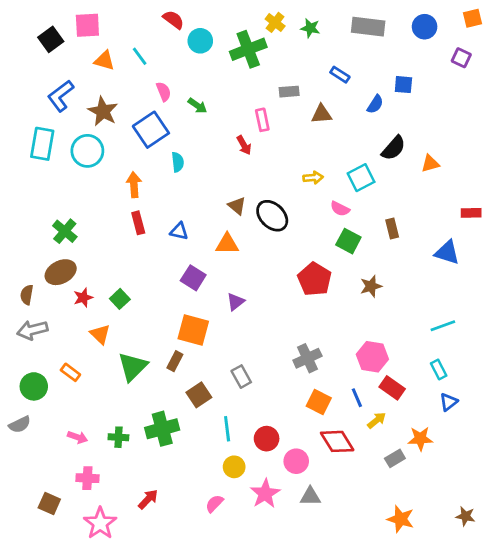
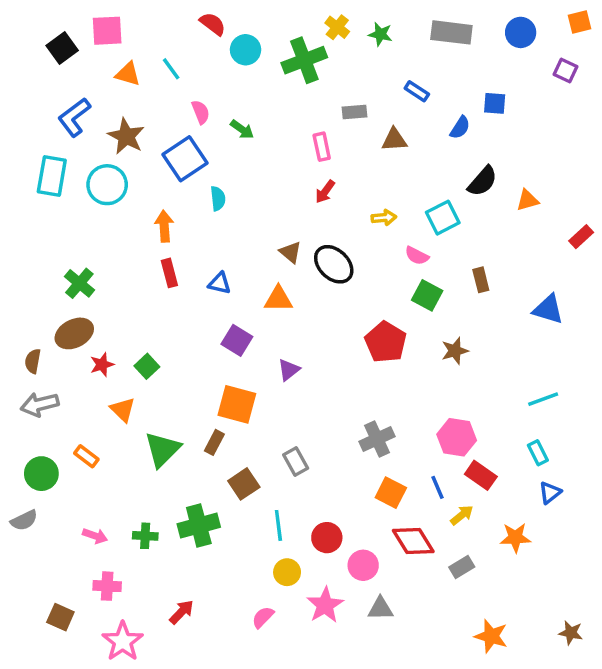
red arrow: (244, 145) -> (325, 192), moved, turned 66
red rectangle: (471, 213) -> (581, 237), moved, turned -42
gray rectangle: (395, 458) -> (462, 567), moved

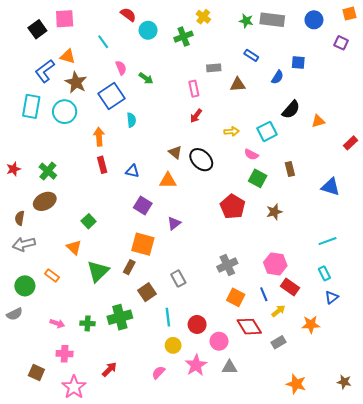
green star: (380, 34) -> (246, 21), moved
green cross: (304, 60) -> (184, 37), size x0.7
orange triangle: (128, 74) -> (68, 56), moved
red star: (102, 365) -> (13, 169), moved

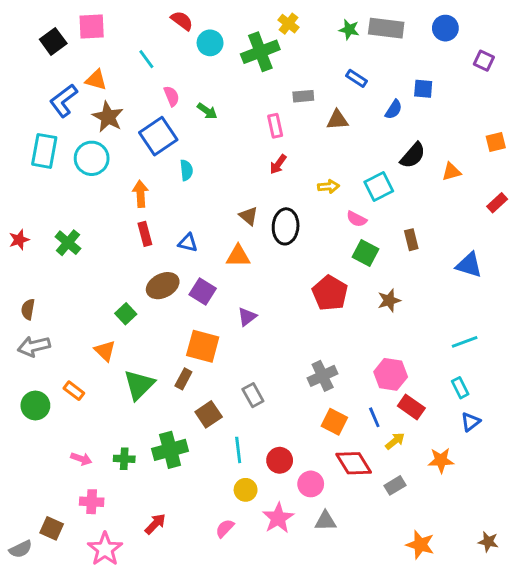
orange square: (349, 14) -> (496, 142), moved
green cross: (184, 37) -> (260, 52), size x1.4
black ellipse: (201, 160) -> (286, 226), turned 50
brown ellipse: (45, 201) -> (163, 286), moved
gray semicircle: (14, 314) -> (21, 549), moved

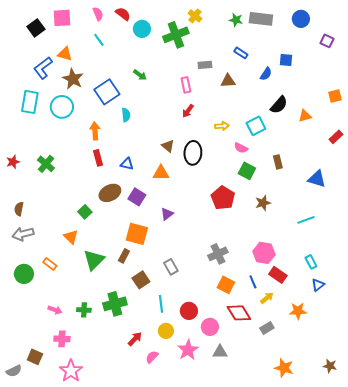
pink semicircle: (172, 96) -> (98, 14), moved
cyan line: (465, 342) -> (306, 220), moved
red arrow: (155, 524) -> (135, 339), moved

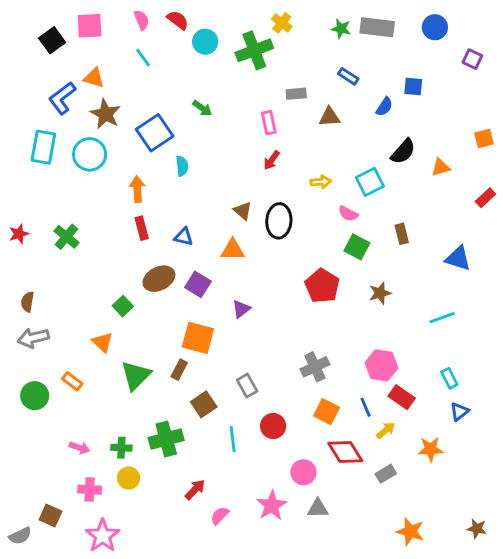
red circle: (189, 311) -> (273, 426), moved
yellow circle: (166, 331) -> (129, 478), moved

